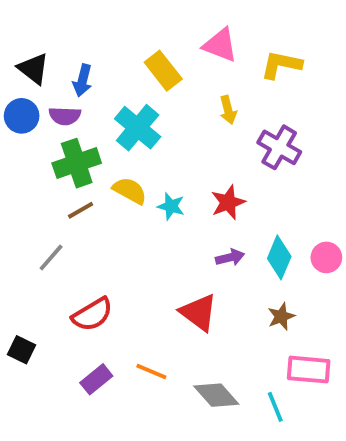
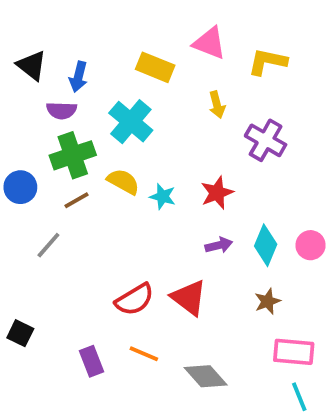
yellow rectangle: (163, 71) -> (155, 67), turned -30
blue circle: (22, 116) -> (20, 187), moved
red semicircle: (92, 314) -> (135, 299), moved
purple rectangle: (96, 379) -> (91, 361), turned -72
cyan line: (275, 407) -> (299, 397), moved

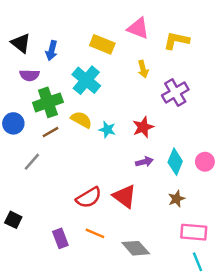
purple semicircle: (62, 110) -> (29, 75), moved
purple cross: (266, 140) -> (175, 93), turned 30

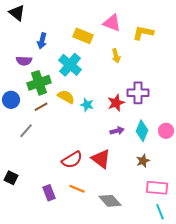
black triangle: (21, 43) -> (17, 13), moved
purple cross: (175, 93) -> (138, 93), moved, turned 30

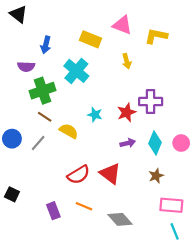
yellow semicircle: (66, 97) -> (69, 131), moved
blue circle: (11, 100) -> (12, 139), moved
brown line: (41, 107) -> (45, 117), turned 64
gray line: (26, 131) -> (38, 143), moved

